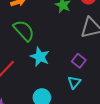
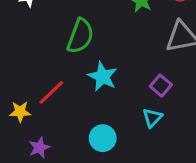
green semicircle: (24, 31) -> (80, 36), turned 60

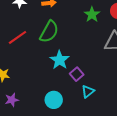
purple square: (161, 86) -> (77, 74), moved
red line: (51, 92) -> (17, 37), moved

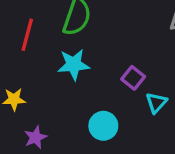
red line: (17, 37) -> (27, 35), turned -30
cyan star: (60, 60) -> (74, 65), moved, turned -30

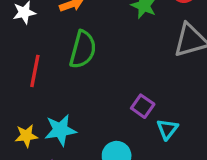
cyan star: (74, 65) -> (60, 130), moved

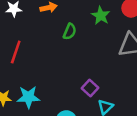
green semicircle: (83, 49) -> (70, 32), moved, size x0.6

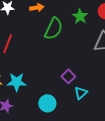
green semicircle: (70, 32) -> (54, 29), size x1.6

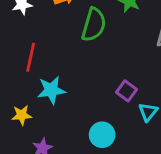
cyan star: (17, 82) -> (51, 90), moved

